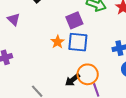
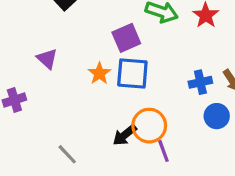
purple triangle: (14, 19) -> (47, 59), moved

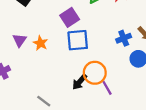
purple triangle: (47, 59) -> (20, 40), turned 32
orange star: (99, 73) -> (40, 43), moved

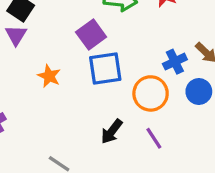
purple triangle: (20, 40) -> (16, 35), moved
orange circle: (95, 73) -> (151, 93), moved

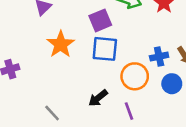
orange star: (49, 76) -> (61, 44), size x1.5

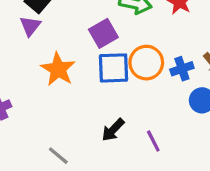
orange circle: (135, 76) -> (146, 63), moved

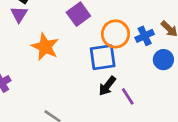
blue square: (113, 68) -> (103, 57), moved
black arrow: (113, 130) -> (107, 86), moved

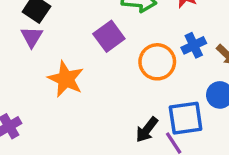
blue cross: (145, 36) -> (194, 45), moved
blue square: (103, 57) -> (186, 118), moved

